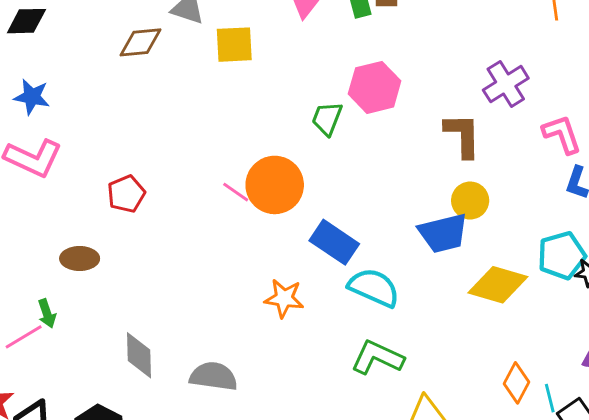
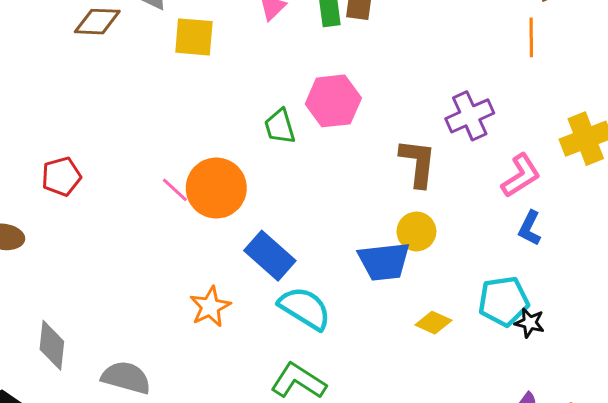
green trapezoid: (327, 118) -> (280, 126), turned -45
pink L-shape: (562, 134) -> (521, 176), turned 69
yellow diamond: (498, 285) -> (433, 323), size x0.6
orange star: (284, 298) -> (210, 307), turned 30

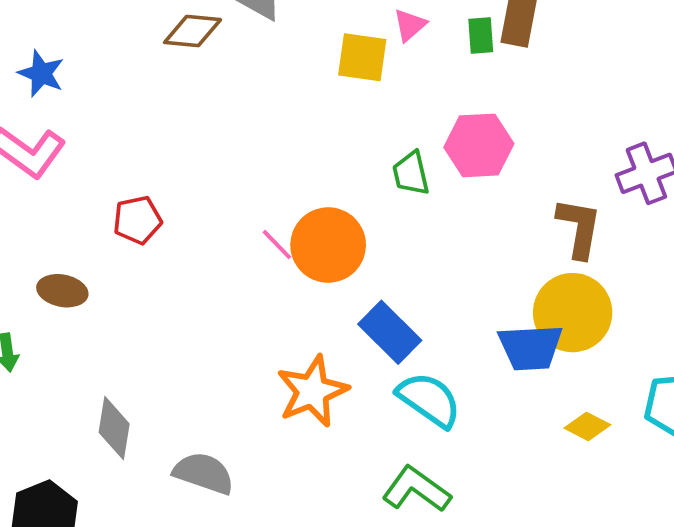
yellow square: (194, 37) -> (362, 57), moved
yellow circle: (416, 231) -> (573, 313), size x1.6
orange star: (210, 307) -> (312, 391), size x1.4

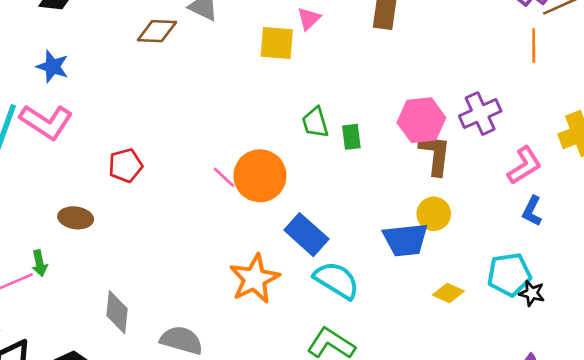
green rectangle: (481, 36) -> (351, 137), moved
pink hexagon: (479, 145) -> (421, 120), moved
yellow circle: (573, 313) -> (434, 214), size x0.6

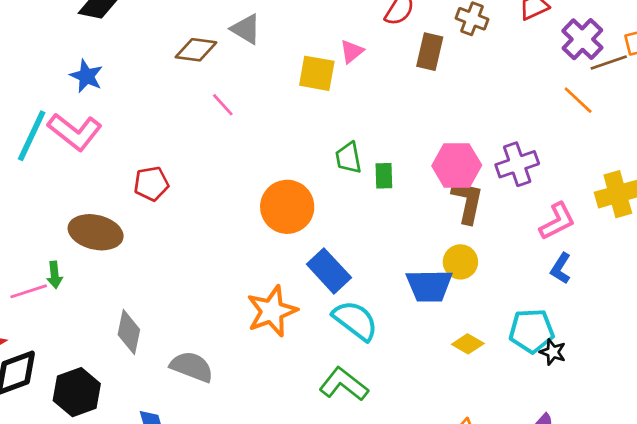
orange line: (534, 46) -> (578, 100), turned -52
pink line: (224, 177) -> (223, 105), moved
brown ellipse: (76, 218) -> (96, 232), size x1.5

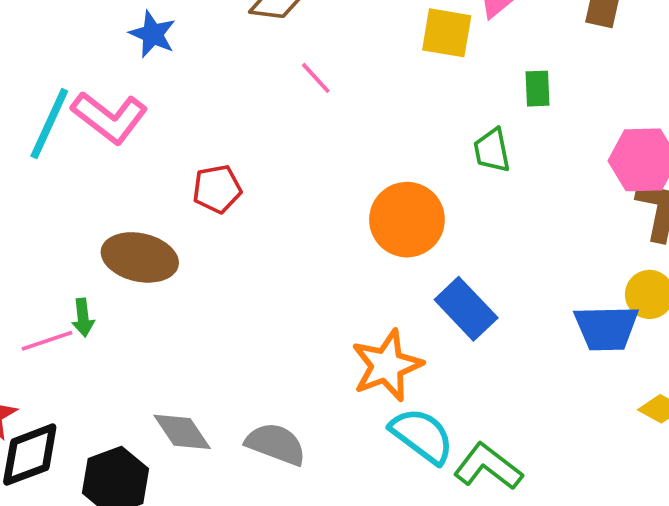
blue star: (86, 76) -> (153, 34), moved
green rectangle: (384, 176) -> (538, 89), moved
cyan semicircle: (355, 320) -> (422, 436), moved
gray diamond: (129, 332) -> (182, 432), moved, turned -45

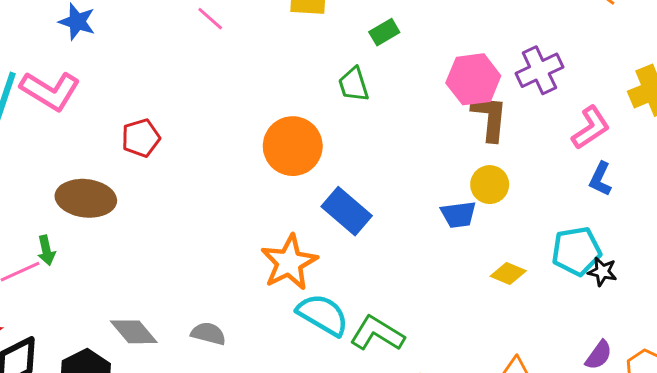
pink line: (316, 78) -> (210, 19), moved
green rectangle: (538, 89) -> (384, 32), turned 68
blue trapezoid: (606, 328) -> (458, 215), size x0.7
gray semicircle: (276, 444) -> (208, 334), size x0.7

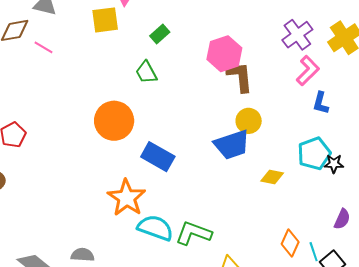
purple cross: (539, 70) -> (297, 35), moved
blue trapezoid: (458, 215) -> (232, 145), size x1.5

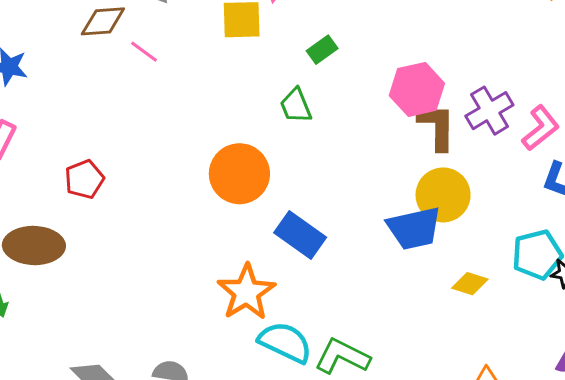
purple cross: (297, 35) -> (489, 111), moved
yellow circle: (249, 121) -> (443, 195), size x1.4

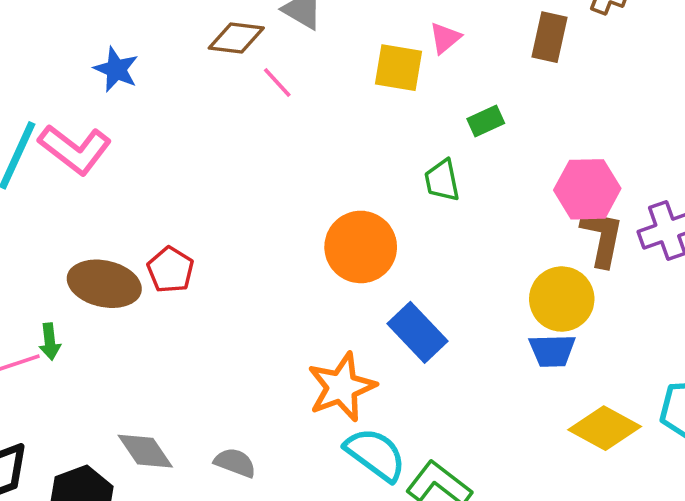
red pentagon: (84, 179) -> (170, 270), moved, turned -30
yellow circle: (443, 195) -> (562, 299), moved
blue trapezoid: (414, 228) -> (552, 351), size x0.7
yellow diamond: (470, 284) -> (605, 428), size x1.6

